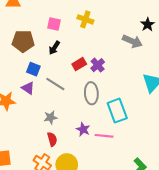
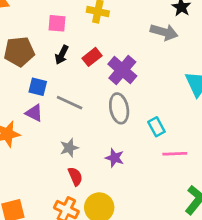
red rectangle: (79, 64) -> (92, 57), moved
purple cross: (98, 65) -> (122, 70), size x1.5
cyan rectangle: (117, 111) -> (156, 127), size x0.6
pink line: (104, 136) -> (175, 154), moved

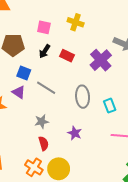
red rectangle: (92, 57) -> (67, 56), turned 56
purple cross: (122, 70) -> (101, 60), moved
cyan rectangle: (156, 127) -> (110, 106), moved

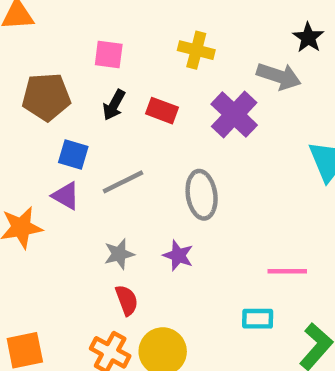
yellow cross: (76, 22) -> (196, 50), moved
gray line: (46, 88) -> (123, 182), turned -54
cyan rectangle: (110, 106) -> (258, 319), moved, turned -64
purple star: (75, 133) -> (178, 255), moved

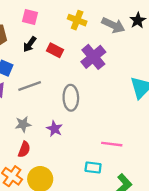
gray arrow: (279, 76) -> (113, 25), moved
red semicircle: (127, 300) -> (24, 149), turned 35

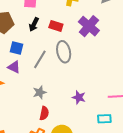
gray line: (30, 86) -> (40, 59), turned -30
gray ellipse: (71, 98) -> (64, 52), moved
purple star: (55, 129) -> (79, 97), moved

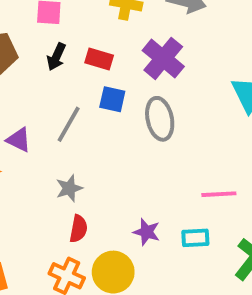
blue square: (17, 48) -> (112, 99), moved
gray ellipse: (64, 52) -> (160, 119), moved
purple star: (79, 97) -> (147, 232), moved

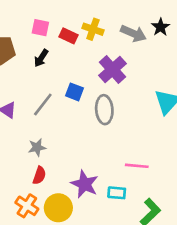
red rectangle: (99, 59) -> (68, 36), moved
purple star: (147, 232) -> (85, 184), size x1.5

